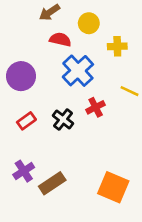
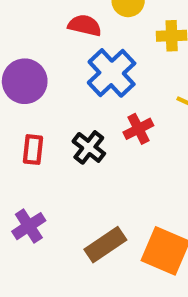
red rectangle: (26, 121) -> (33, 150), turned -48
brown rectangle: (52, 183) -> (105, 245), moved

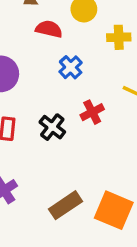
blue cross: (112, 73) -> (71, 67), size x0.6

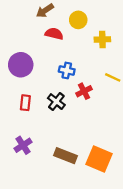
blue cross: (71, 67) -> (67, 70), moved, turned -35
brown rectangle: (66, 205) -> (66, 156), turned 55

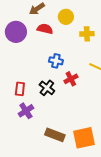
purple circle: (21, 65) -> (16, 32), moved
purple cross: (23, 145) -> (26, 111), moved
orange square: (99, 159) -> (84, 138), turned -35

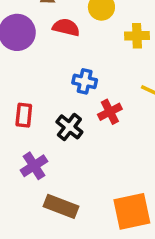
red rectangle: (20, 89) -> (24, 115), moved
brown rectangle: (55, 135) -> (61, 206), moved

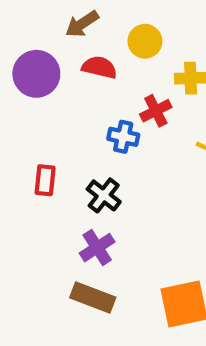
red cross: (110, 112) -> (156, 111), moved
purple cross: (34, 166) -> (97, 248), moved

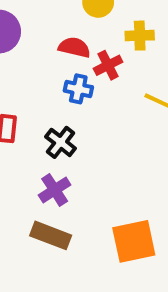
red semicircle: (99, 67) -> (74, 47), moved

